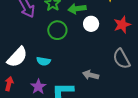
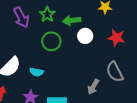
red star: (122, 25) -> (116, 38), turned 30
gray arrow: (91, 75) -> (93, 87), moved, turned -77

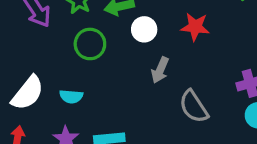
gray semicircle: (115, 72) -> (194, 107), moved
gray arrow: (93, 87) -> (160, 70), moved

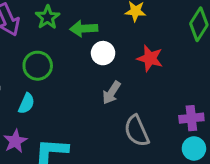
green circle: (90, 44) -> (38, 66), moved
cyan semicircle: (71, 96) -> (26, 103), turned -80

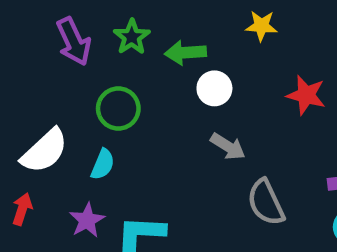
red star: (150, 58) -> (306, 95), moved
gray arrow: (111, 93) -> (228, 146), turned -90

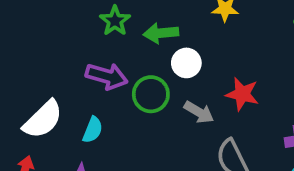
purple arrow: (74, 41) -> (107, 76), moved, turned -48
red star: (306, 95) -> (242, 94), moved
green circle: (118, 108) -> (151, 94), moved

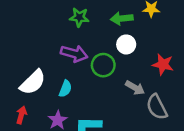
green star: (115, 21) -> (79, 17), turned -30
green arrow: (161, 33) -> (122, 18), moved
gray arrow: (199, 112) -> (135, 88), moved

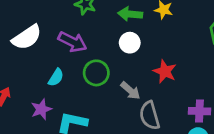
green circle: (103, 65) -> (96, 73), moved
white semicircle: (33, 82) -> (27, 37), moved

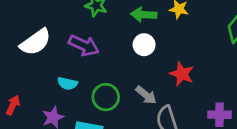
green circle: (96, 73) -> (106, 97), moved
cyan semicircle: (56, 77) -> (67, 83), turned 72

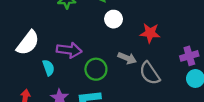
purple arrow: (84, 45) -> (69, 50), moved
cyan semicircle: (67, 83) -> (49, 68), moved, turned -105

